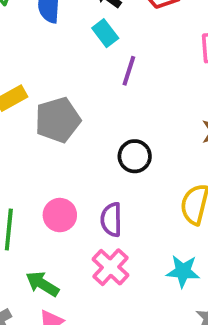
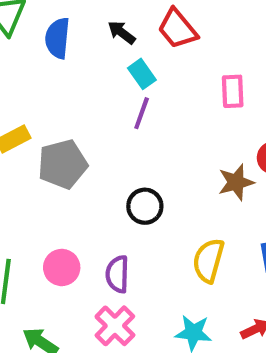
cyan rectangle: (105, 33) -> (142, 74), moved

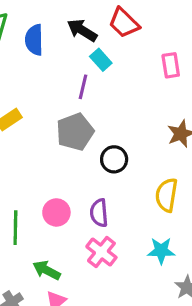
black arrow: (122, 32) -> (82, 30), size x1.4
purple line: (142, 113) -> (83, 87), moved
gray pentagon: (63, 164) -> (75, 132), moved

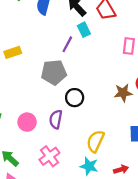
yellow semicircle: (167, 195) -> (95, 141), moved
purple semicircle: (99, 213) -> (56, 119), moved

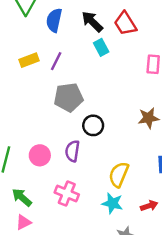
purple line: (67, 44) -> (56, 61), moved
yellow rectangle: (13, 52) -> (29, 60), moved
pink cross: (49, 156) -> (67, 194), turned -30

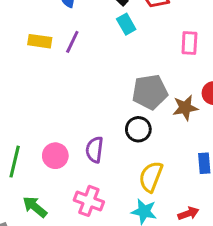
yellow rectangle: (29, 60) -> (40, 41), turned 30
gray pentagon: (68, 97) -> (150, 92), moved
black circle: (93, 125) -> (138, 129), moved

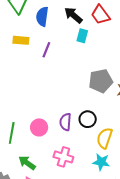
cyan rectangle: (126, 24) -> (82, 36), turned 48
yellow rectangle: (40, 41) -> (21, 40), moved
black circle: (138, 129) -> (88, 119), moved

